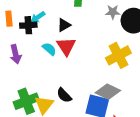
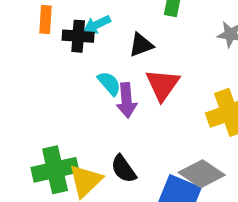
red triangle: (66, 46) -> (162, 85), moved
purple arrow: (16, 54) -> (127, 100), moved

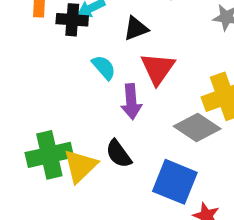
purple arrow: (127, 100) -> (131, 102), moved
gray diamond: (202, 174) -> (197, 128), moved

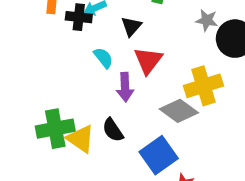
black triangle: (136, 28) -> (131, 26), turned -30
yellow triangle: (80, 166) -> (81, 139), turned -44
blue square: (175, 182) -> (159, 155), turned 30

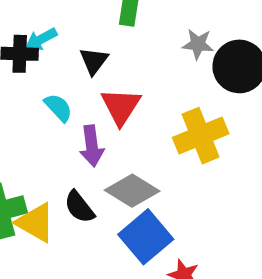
gray diamond: (179, 111) -> (132, 191), moved

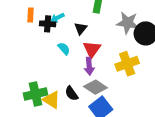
gray star: (198, 44) -> (128, 23), size x1.6
purple arrow: (92, 146) -> (89, 66), moved

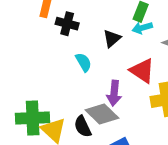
cyan arrow: (57, 18) -> (142, 28), moved
red triangle: (92, 49) -> (142, 71), moved, turned -42
gray diamond: (95, 87) -> (102, 114), moved

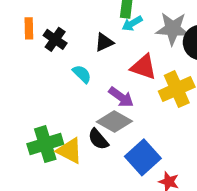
black cross: (67, 24) -> (55, 39), turned 35
black triangle: (112, 38) -> (104, 42), turned 30
purple arrow: (114, 93) -> (121, 97), turned -45

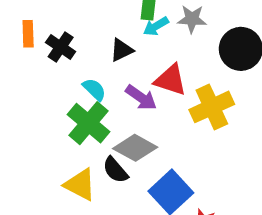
gray star: (173, 29) -> (192, 19), moved, size x0.7
purple arrow: (121, 97) -> (141, 98), moved
green cross: (45, 144) -> (89, 123), moved, turned -32

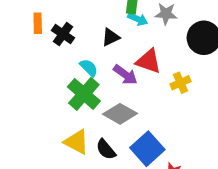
cyan arrow: (156, 26) -> (138, 19), turned -126
yellow cross: (212, 107) -> (180, 83), size x0.6
black semicircle: (115, 170) -> (106, 149), moved

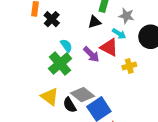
cyan arrow: (138, 19) -> (119, 34), moved
black triangle: (111, 37) -> (94, 22), moved
gray diamond: (120, 114) -> (83, 95), moved

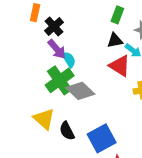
black triangle: (94, 22) -> (115, 40), moved
purple arrow: (91, 54) -> (57, 49), moved
gray diamond: (83, 95) -> (80, 91), moved

